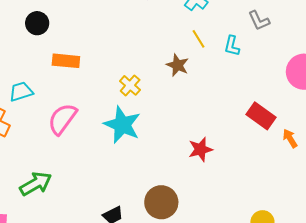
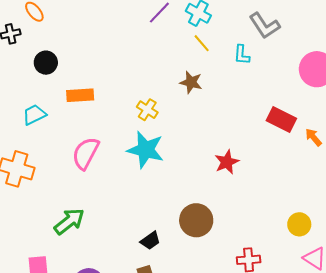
gray L-shape: (259, 21) -> (265, 26), size x1.4
yellow line: (199, 39) -> (202, 43), moved
cyan trapezoid: (21, 92) -> (34, 115), moved

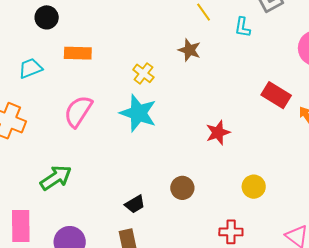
brown circle: (196, 220) -> (182, 188), size x0.7
yellow circle: (299, 224) -> (254, 187), moved

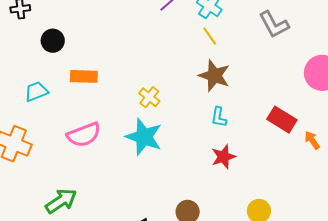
cyan L-shape: (242, 27) -> (219, 117), moved
brown star: (189, 50) -> (214, 76), moved, size x1.4
pink semicircle: (78, 111) -> (84, 135), turned -144

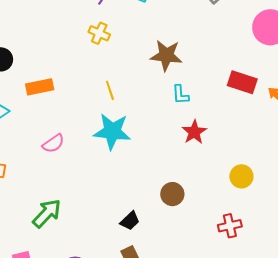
yellow line: (210, 36) -> (110, 90), moved, turned 30
yellow cross: (149, 97) -> (99, 33), moved
pink semicircle: (84, 135) -> (53, 143), size x0.7

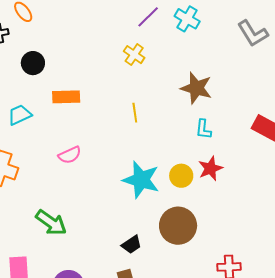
cyan star: (112, 131) -> (141, 180), moved
yellow circle: (241, 176) -> (181, 176), moved
brown circle: (172, 194) -> (178, 226), size x1.6
green arrow: (47, 213) -> (51, 223), turned 72

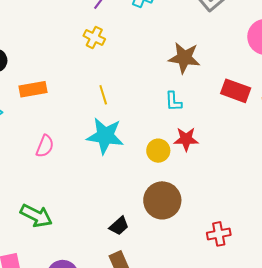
brown star: (196, 88) -> (184, 58), moved
pink semicircle: (70, 155) -> (45, 146), turned -35
red star: (210, 168) -> (186, 139), turned 30
cyan star: (141, 180) -> (105, 136), moved

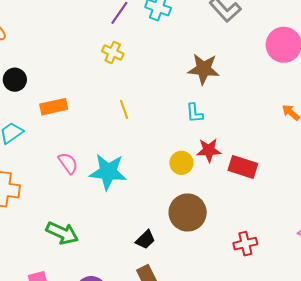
red rectangle: (236, 91) -> (243, 167), moved
cyan star: (105, 136) -> (108, 172), moved
pink semicircle: (45, 146) -> (68, 163), turned -55

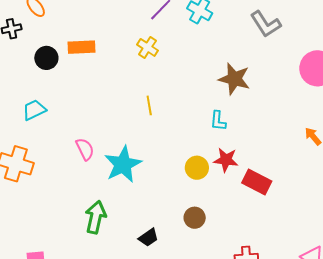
orange rectangle: (54, 107) -> (81, 47), moved
cyan star: (108, 172) -> (123, 164), turned 30
brown circle: (188, 212) -> (195, 218), size x0.6
green arrow: (62, 233) -> (96, 217), moved, turned -112

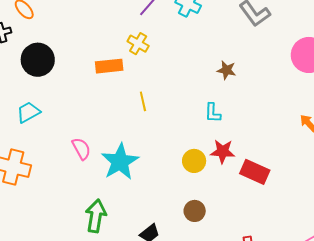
orange rectangle: (81, 47) -> (109, 66), moved
black circle: (46, 58) -> (38, 60), size x1.4
brown star: (234, 79) -> (227, 70), size x0.6

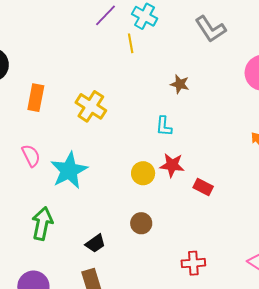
yellow cross: (138, 44) -> (91, 106), moved, size x1.4
orange rectangle: (109, 66) -> (36, 98), moved, turned -76
yellow line: (143, 101) -> (131, 43), moved
red rectangle: (255, 172) -> (203, 187), size x0.7

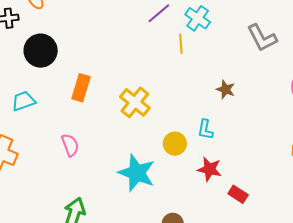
cyan star: (69, 171) -> (137, 173), moved, turned -30
yellow circle: (143, 173) -> (175, 144), moved

